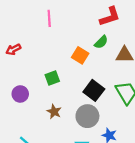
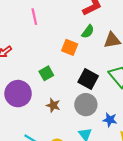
purple circle: (20, 94) -> (18, 94), size x1.6

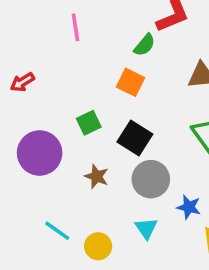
green semicircle: (88, 31) -> (144, 45), moved
black square: (88, 79) -> (135, 138), moved

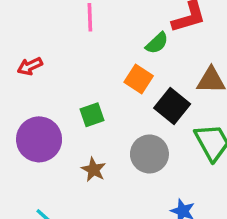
black square: (135, 138) -> (172, 106), moved
gray circle: (151, 179) -> (149, 154), moved

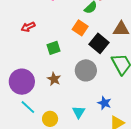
red arrow: (30, 66) -> (28, 27), moved
purple circle: (39, 139) -> (22, 82), moved

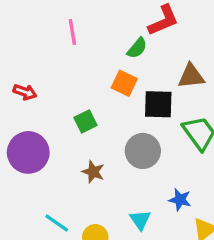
red arrow: (28, 27) -> (25, 92), moved, turned -128
black square: (99, 43) -> (158, 104), turned -30
purple circle: (22, 82) -> (28, 152), moved

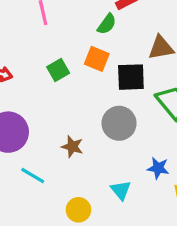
green square: (85, 121) -> (58, 70), moved
cyan line: (57, 223) -> (33, 175), moved

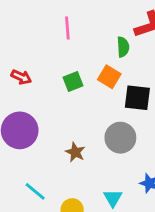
green semicircle: (107, 24) -> (123, 47), turned -48
cyan line: (33, 175) -> (35, 191), moved

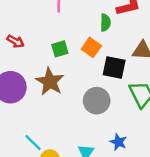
brown star: (75, 152) -> (50, 82), moved, size x1.6
cyan line: (35, 191) -> (33, 142), moved

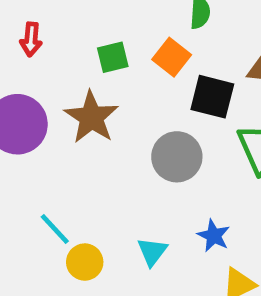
red arrow: (15, 41) -> (31, 39), turned 63

